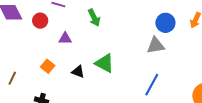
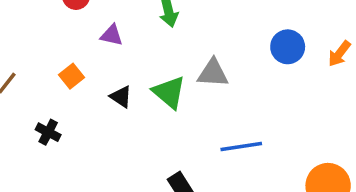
gray triangle: (156, 45) -> (213, 73), moved
blue line: (152, 85) -> (241, 147), turned 40

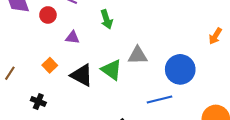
blue circle: (288, 47) -> (180, 69), moved, size x1.4
black triangle: (121, 97) -> (82, 75), size x1.6

